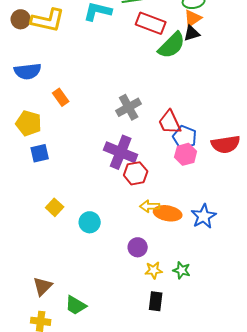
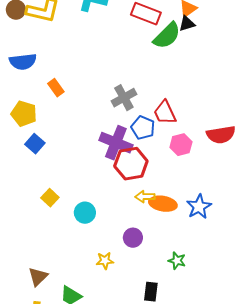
blue pentagon: (185, 137) -> (143, 128), moved
blue square: (40, 153) -> (35, 144), turned -36
red hexagon: (136, 173) -> (131, 164), size x1.4
yellow star: (154, 270) -> (105, 261), moved

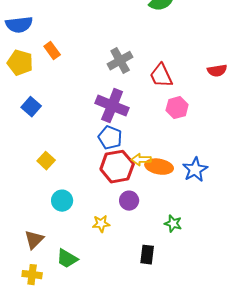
yellow pentagon: (24, 114) -> (20, 63), moved
blue pentagon: (143, 128) -> (110, 138), moved
red semicircle: (221, 135) -> (217, 71), moved, size x0.7
red hexagon: (131, 164) -> (117, 167), moved
cyan circle: (85, 213) -> (62, 201), moved

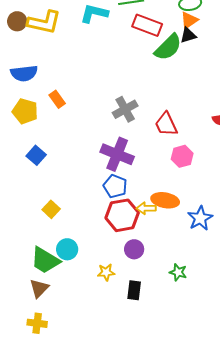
orange ellipse: (159, 167) -> (165, 200), moved
black rectangle: (147, 255) -> (134, 290), moved
green trapezoid: (67, 259) -> (45, 260), moved, size x1.4

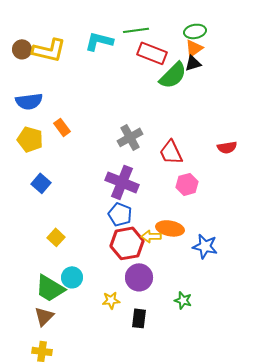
blue star: (200, 218) -> (205, 246), turned -30
purple circle: (134, 249) -> (139, 277), size x1.4

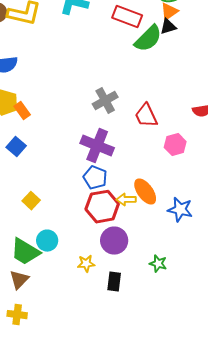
orange rectangle: (62, 127) -> (22, 111), moved
pink hexagon: (187, 184) -> (175, 145), moved
orange ellipse: (170, 228) -> (145, 192), turned 44

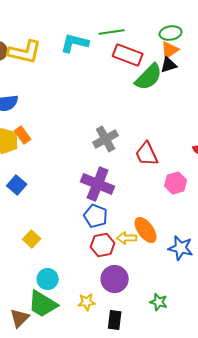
orange rectangle: (22, 111) -> (23, 135), moved
red hexagon: (102, 207) -> (103, 245), size x0.7
green trapezoid: (25, 252) -> (43, 304), moved

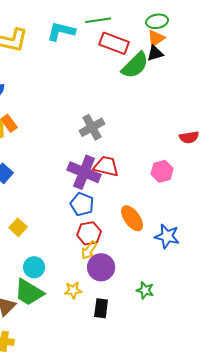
red trapezoid: (147, 154) -> (106, 166), moved, turned 128
yellow arrow: (127, 238) -> (89, 250), moved, turned -54

